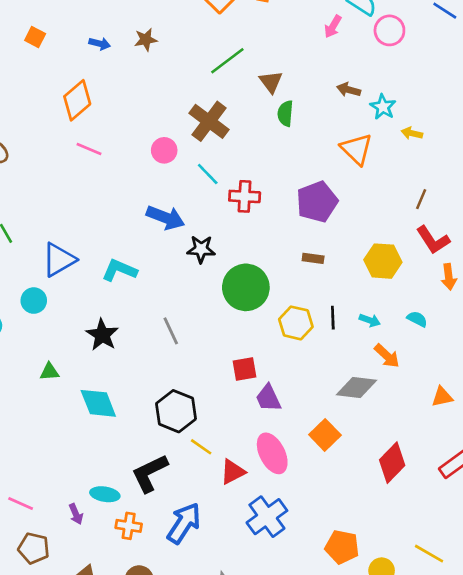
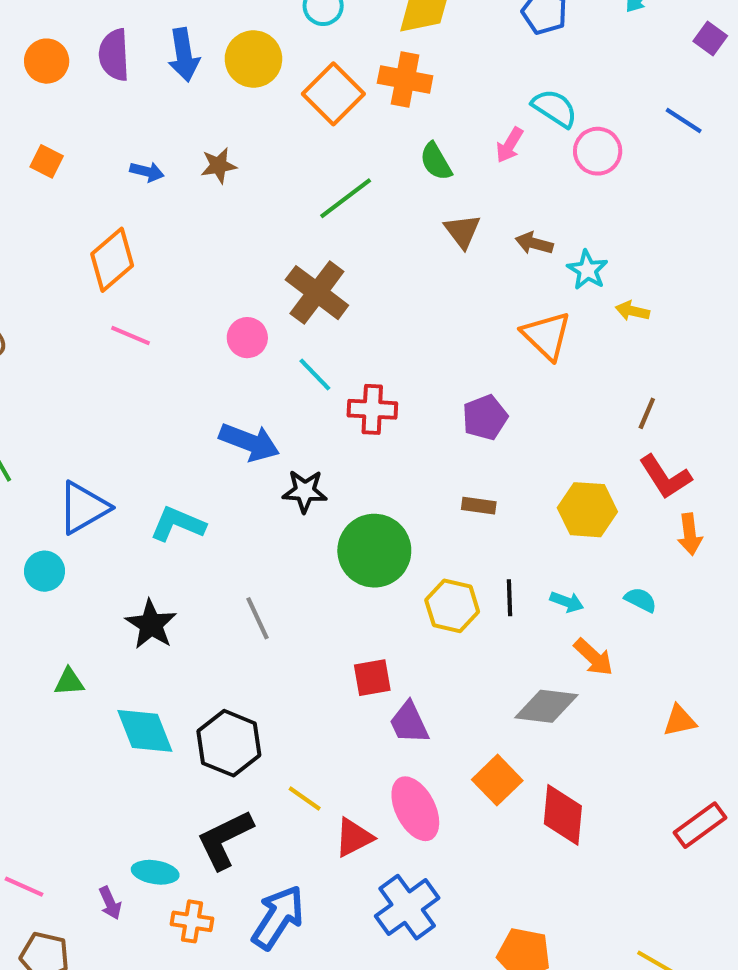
brown triangle: (271, 82) -> (462, 231), moved
green semicircle: (285, 113) -> (436, 161), moved, turned -35
purple pentagon: (317, 202) -> (485, 417), size x0.7
black hexagon: (176, 411) -> (229, 743), moved
red diamond: (392, 463) -> (563, 815), moved, turned -39

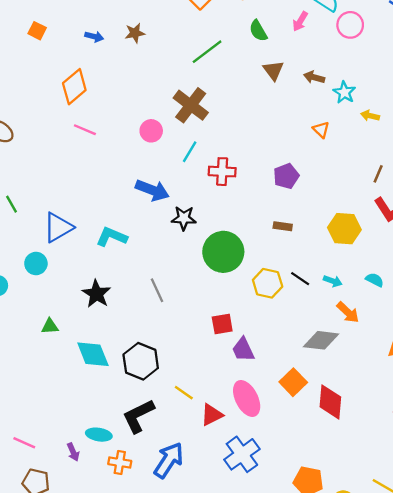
orange triangle: (546, 336) -> (321, 130), size x0.6
cyan line: (315, 374) -> (190, 152), turned 75
black line: (510, 598) -> (300, 279), turned -54

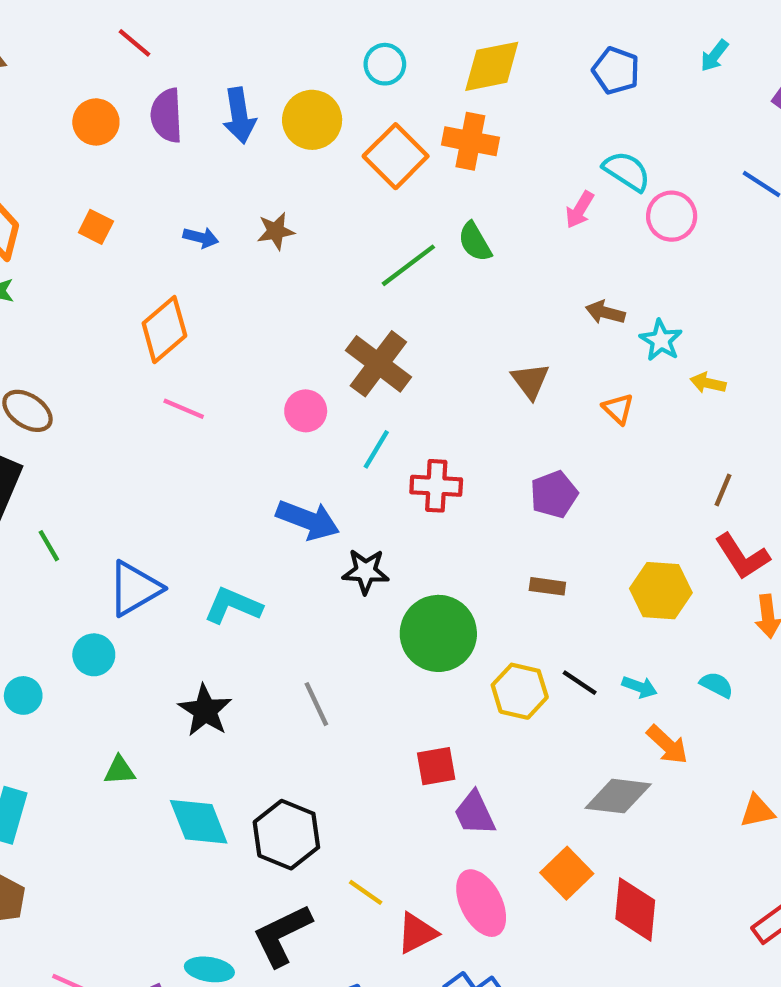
green semicircle: (258, 31) -> (475, 242), moved
brown triangle: (273, 70) -> (530, 381), moved

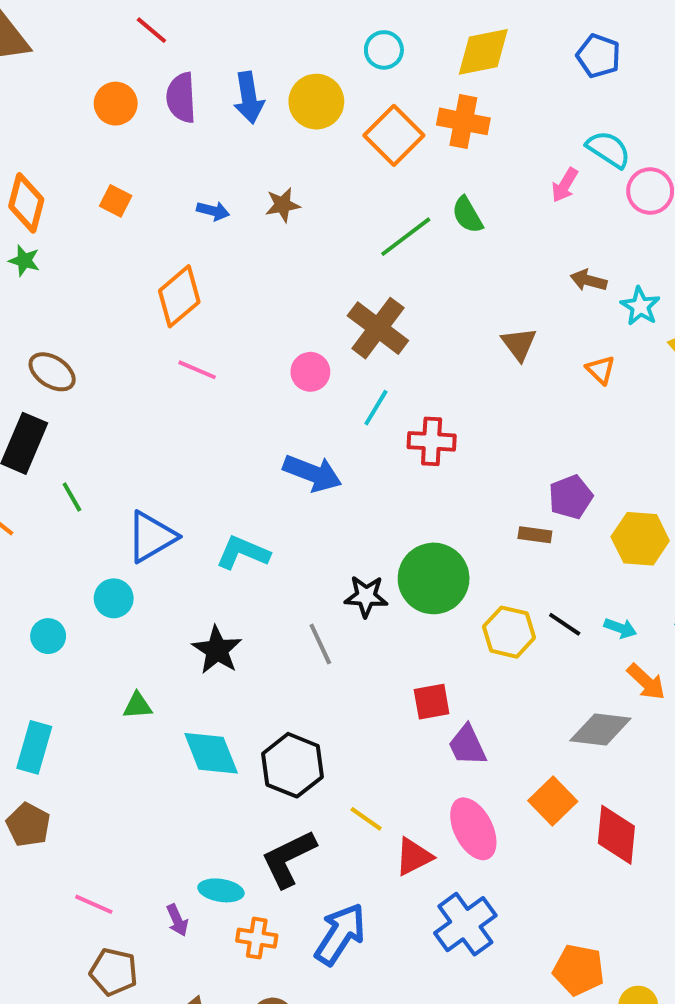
purple pentagon: (554, 494) -> (571, 497), moved
black star: (366, 571) -> (366, 596), moved

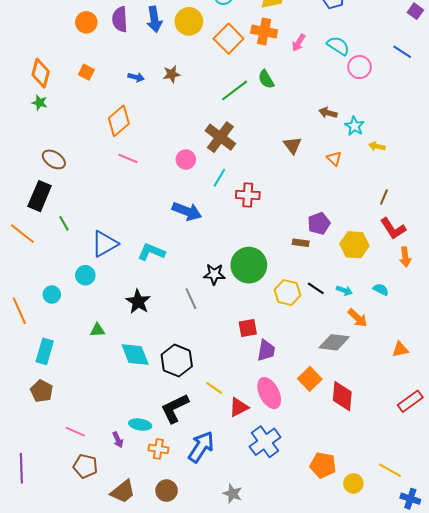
pink arrow: (565, 185) -> (299, 43), moved
purple trapezoid: (467, 745) -> (266, 350), turned -145

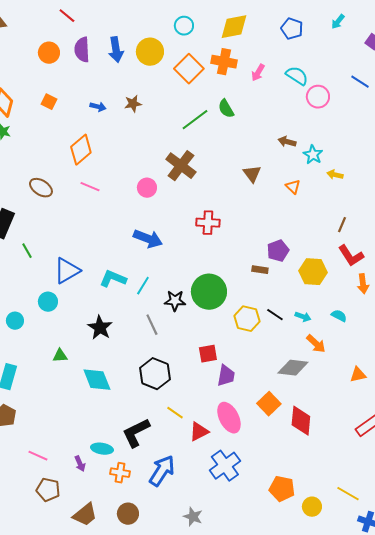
brown ellipse: (54, 159) -> (41, 188), moved
cyan line: (219, 178) -> (143, 286), moved
black hexagon: (177, 361) -> (155, 374), moved

